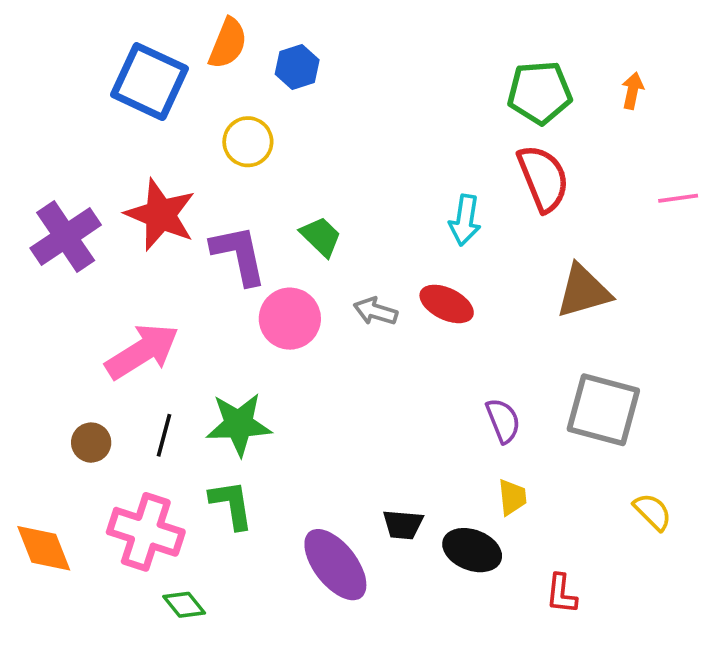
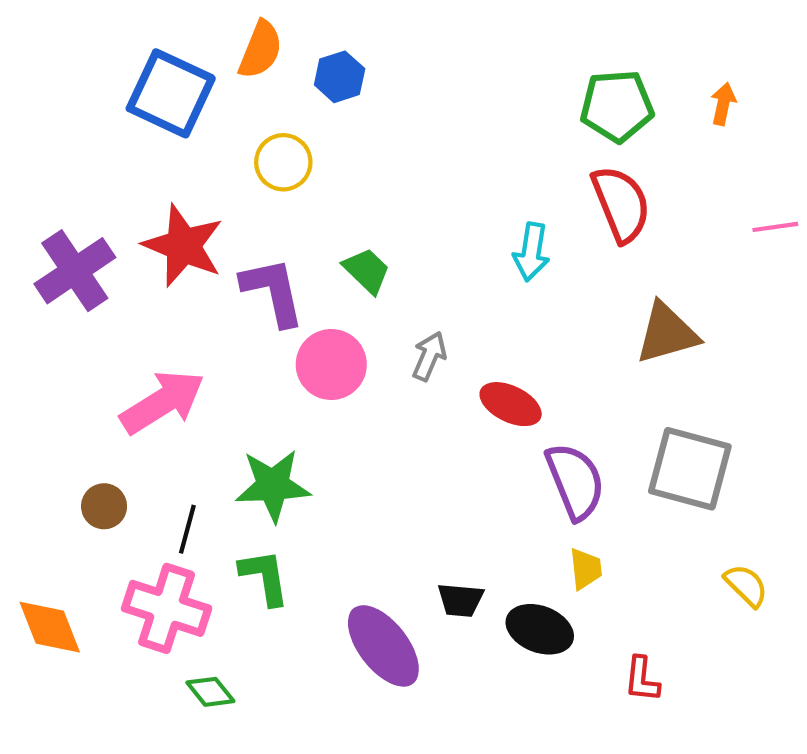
red ellipse: (447, 304) -> (511, 404), moved
gray arrow: (376, 311) -> (429, 356), turned 96
purple semicircle: (503, 421) -> (575, 481), size x1.5
black line: (164, 435) -> (187, 529), moved

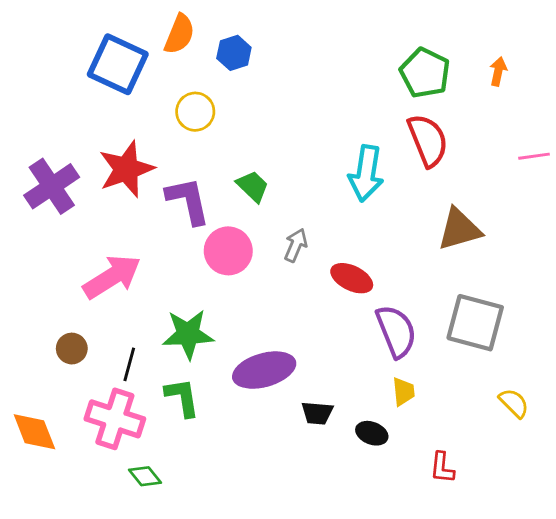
green pentagon: (617, 106) -> (425, 73), turned 30
red star: (183, 246) -> (126, 169), turned 30
cyan arrow: (531, 252) -> (366, 173), size x1.4
black ellipse: (540, 629) -> (372, 433), size x0.7
purple ellipse: (383, 646) -> (264, 370), moved, turned -68

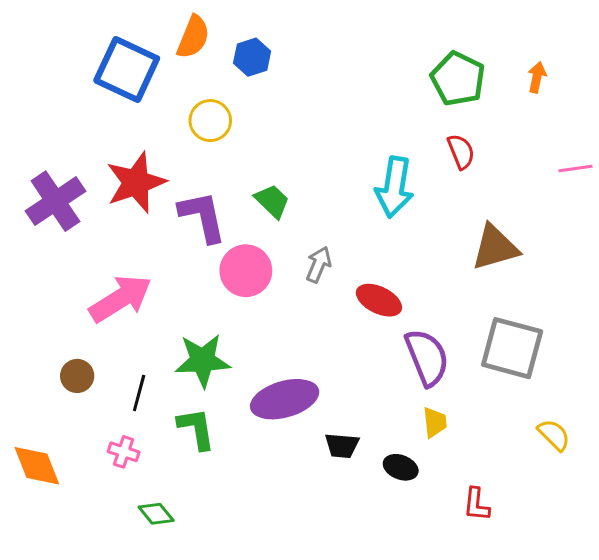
red semicircle: (428, 140) -> (461, 152), size x0.6
pink cross: (115, 419) -> (124, 452), size x0.5

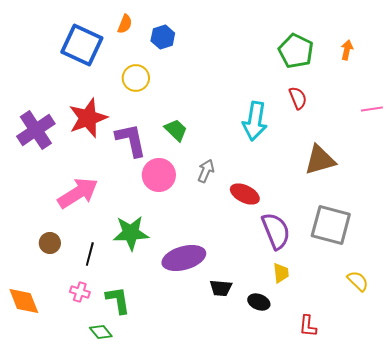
orange semicircle: (193, 37) -> (125, 24), size x0.7
green L-shape: (196, 429) -> (118, 300), moved

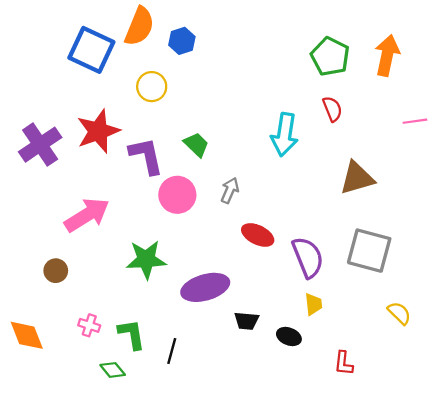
orange semicircle: (125, 24) -> (139, 26), size x1.8
orange arrow: (347, 50) -> (387, 55), size x1.8
red ellipse: (245, 194) -> (258, 235), moved
black line: (90, 254) -> (172, 351), moved

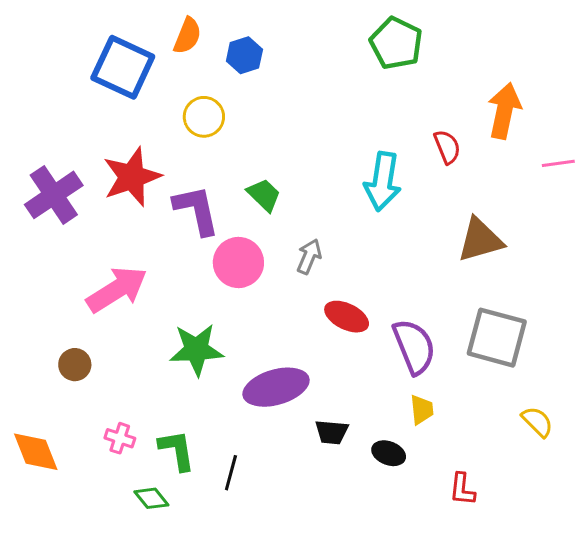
orange semicircle: (139, 26) -> (187, 36), size x0.7
orange arrow: (387, 55) -> (504, 111), moved
green pentagon: (330, 56) -> (396, 43), moved

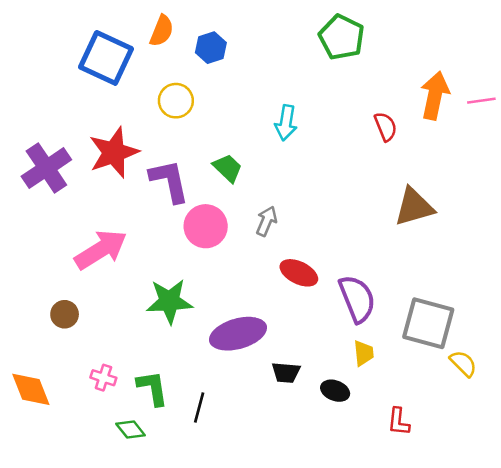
pink line: (558, 163) -> (481, 101), moved
cyan arrow: (383, 181) -> (286, 123), moved, size x0.7
gray square: (497, 338) -> (428, 323), moved

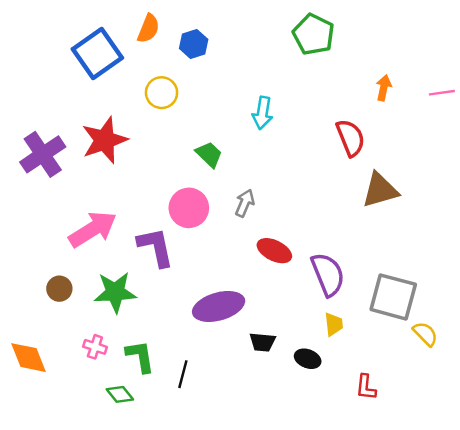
blue square: (106, 58) -> (97, 53), turned 30
orange arrow: (435, 95) -> (384, 88), moved, size x0.6
red semicircle: (386, 127) -> (350, 138), moved, size x1.4
purple L-shape: (169, 181) -> (156, 247), moved
green star: (169, 301) -> (115, 292), moved

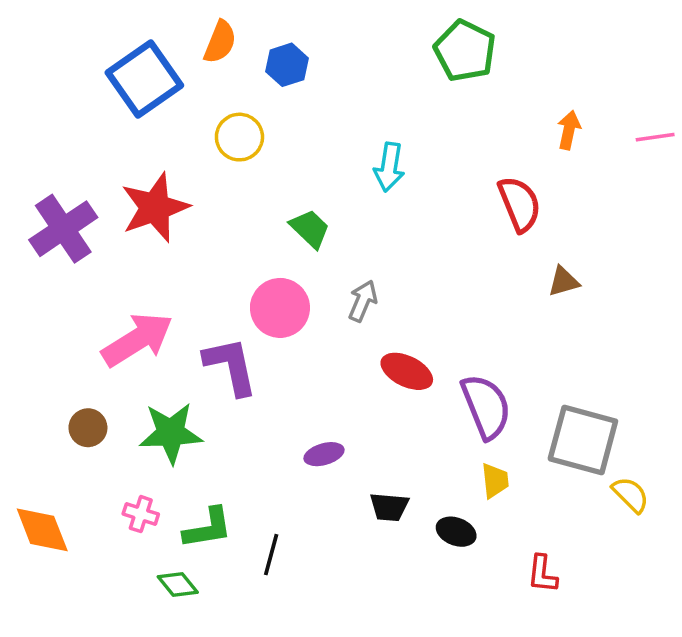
brown triangle: (380, 190) -> (564, 282), size x0.6
purple ellipse: (219, 306) -> (324, 454), size x0.5
green L-shape: (140, 356) -> (208, 528), turned 90

